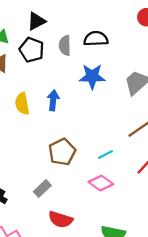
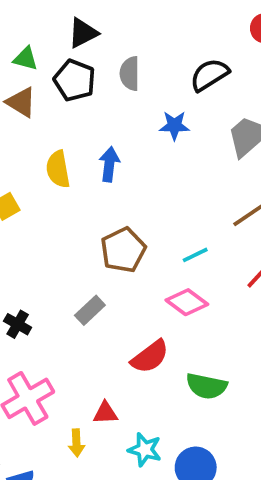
black semicircle: (96, 39) -> (209, 75), moved, turned -30
blue star: (92, 76) -> (174, 125), size x0.7
red semicircle: (61, 220) -> (150, 357), moved, turned -55

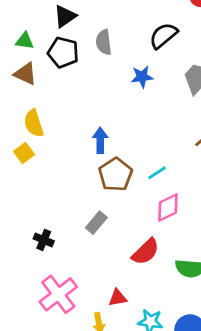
blue arrow: (109, 164) -> (100, 140), moved
yellow semicircle: (58, 169) -> (34, 123), moved
cyan line: (195, 255) -> (157, 173), moved
pink diamond: (187, 302) -> (168, 208), turned -56

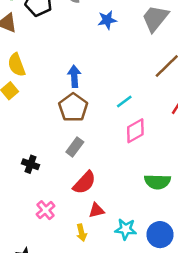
brown pentagon: (115, 175) -> (73, 108), moved
red semicircle: (146, 252) -> (84, 183), moved
pink cross: (58, 294) -> (46, 210), size x0.6

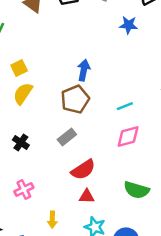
yellow semicircle: (17, 65) -> (23, 94), moved, turned 40
red semicircle: (84, 183) -> (83, 170), moved
red triangle: (96, 210) -> (87, 196), moved

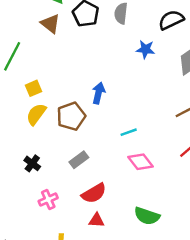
brown pentagon: (75, 99) -> (71, 116), moved
cyan line: (125, 106) -> (129, 132), moved
pink diamond: (128, 136) -> (141, 162), turned 65
pink cross: (24, 190) -> (48, 200), moved

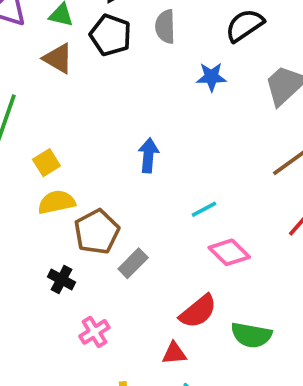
yellow semicircle: (36, 114) -> (57, 202), turned 50
brown pentagon: (71, 116) -> (97, 232), moved
red semicircle: (94, 193) -> (198, 311), moved

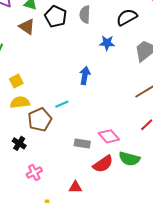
blue arrow: (148, 155) -> (85, 76), moved
cyan line: (204, 209) -> (62, 104), moved
gray rectangle: (133, 263) -> (82, 144), moved, turned 49
red semicircle: (198, 311) -> (103, 164), moved
green semicircle: (251, 335) -> (129, 159), moved

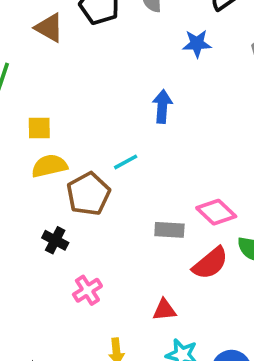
yellow square: (16, 81) -> (39, 128), turned 32

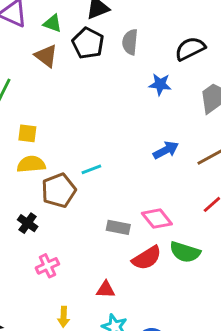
blue arrow: (162, 106) -> (166, 150), moved, turned 50

